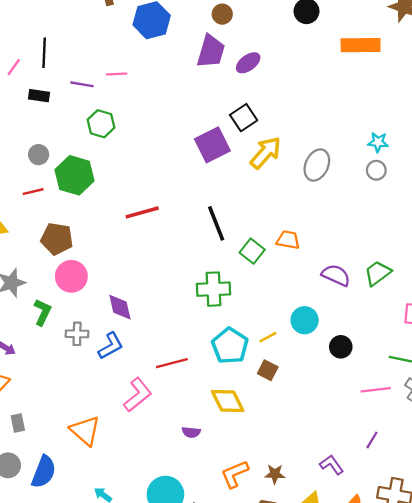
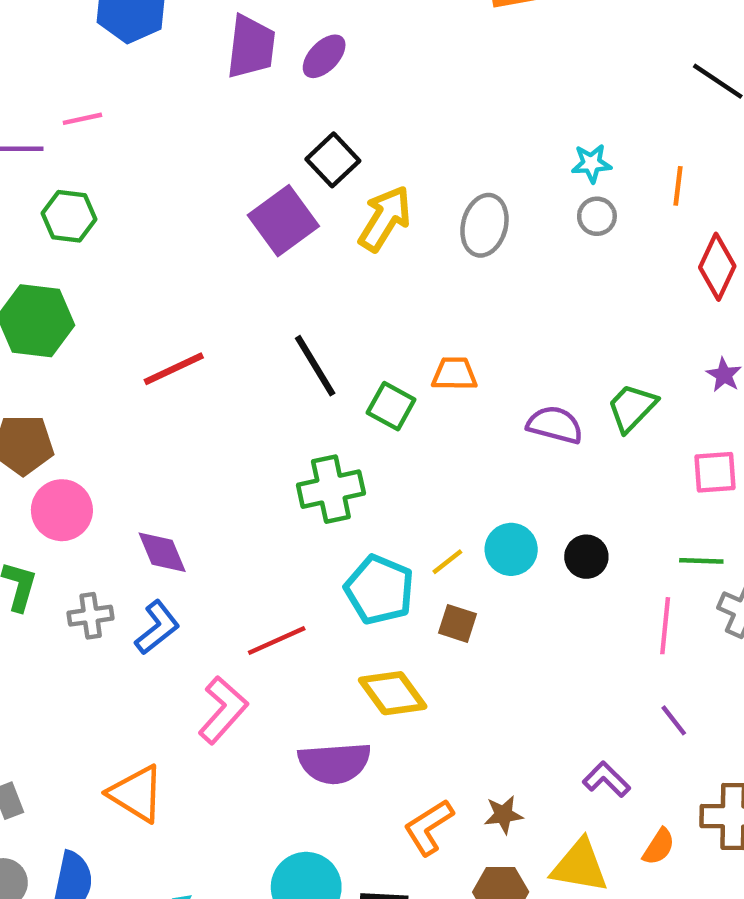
cyan circle: (305, 320) -> (511, 549), moved
pink line: (376, 390) -> (665, 626), turned -68
purple semicircle: (191, 432) -> (334, 763), size x2.0
purple line: (372, 440) -> (674, 720), turned -60

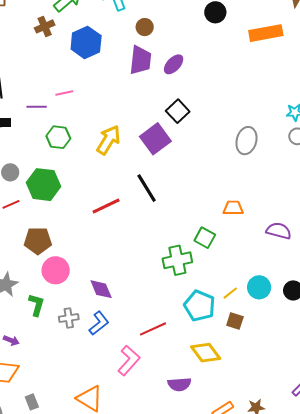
yellow arrow: (385, 218) -> (108, 140), moved
black line: (315, 366) -> (147, 188), moved
green square: (391, 406) -> (205, 238), moved
purple semicircle: (334, 763) -> (179, 384), size x0.7

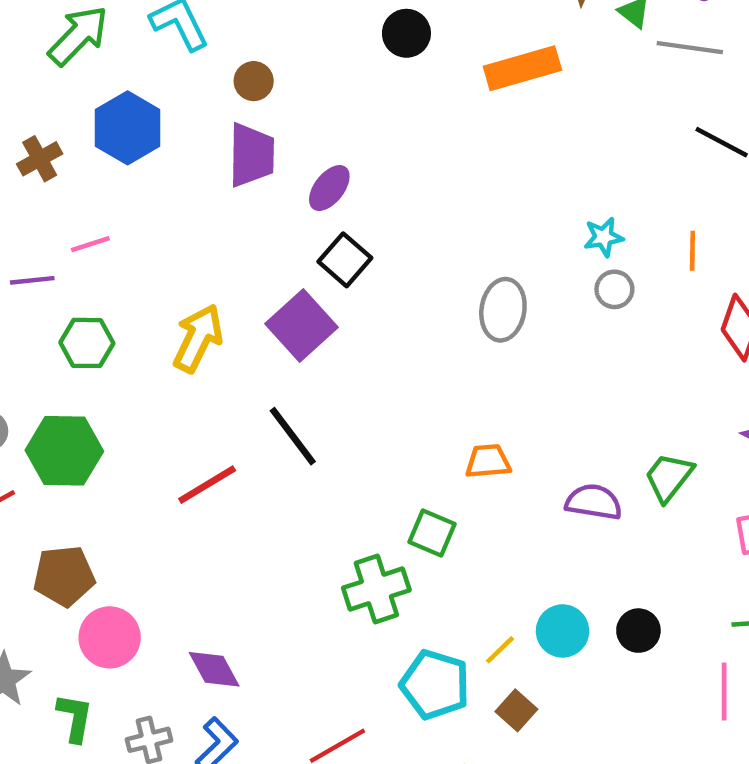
brown cross: (45, 26) -> (40, 159), moved
purple ellipse: (174, 64) -> (329, 188), moved
brown square: (235, 321) -> (516, 710), turned 30

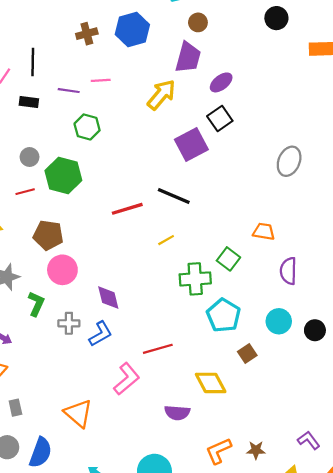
yellow arrow: (198, 338) -> (161, 95), moved
black line: (293, 436) -> (174, 196), turned -44
purple semicircle: (594, 502) -> (288, 271), moved, turned -112
yellow line: (500, 650) -> (166, 240), moved
cyan pentagon: (435, 685) -> (224, 315), moved

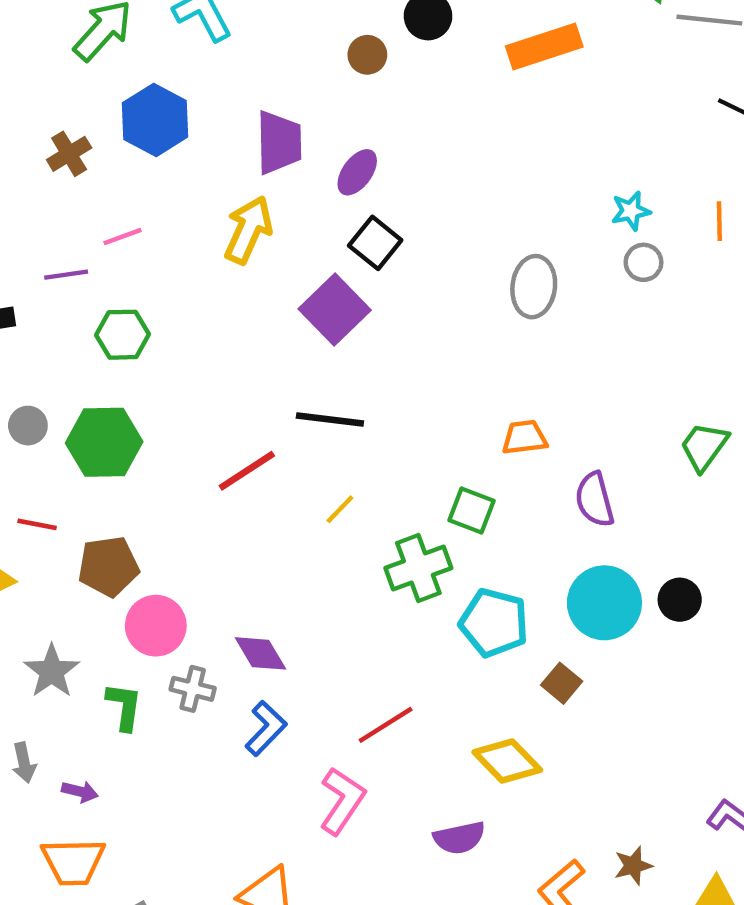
brown circle: (198, 22) -> (367, 55), moved
red line: (25, 192) -> (37, 524), moved, turned 42
cyan circle: (279, 321) -> (604, 603), size x1.4
gray cross: (69, 323) -> (193, 689), moved, turned 30

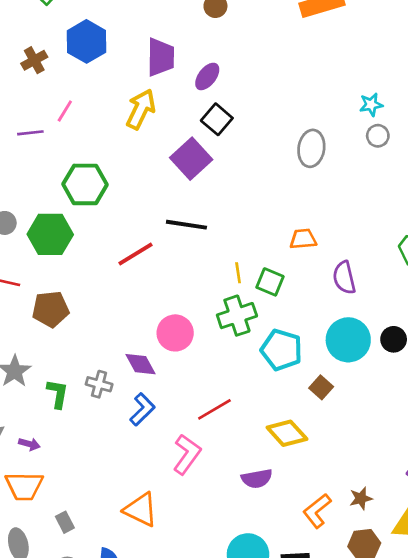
pink line: (122, 237) -> (65, 111), turned -40
green hexagon: (123, 335) -> (85, 184), moved, size x1.4
yellow line: (340, 509) -> (238, 273), moved, turned -54
pink circle: (156, 626) -> (175, 333), moved

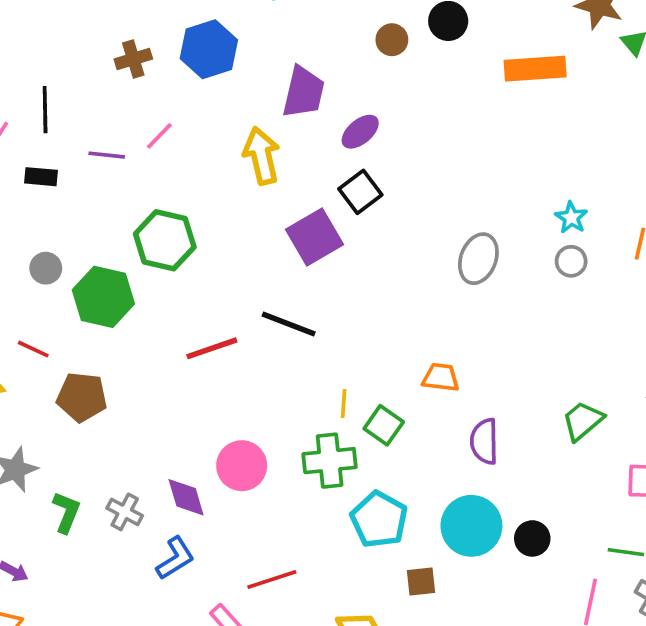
cyan star: (371, 105) -> (571, 218), turned 30
yellow arrow: (141, 109) -> (261, 156), turned -51
brown square: (321, 387) -> (421, 582), turned 30

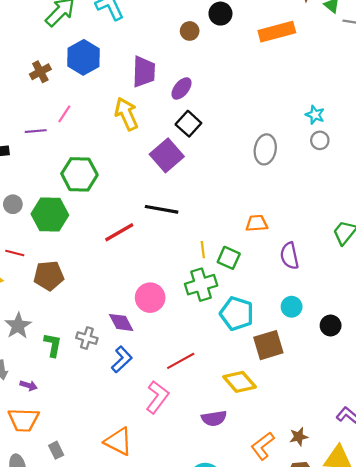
cyan circle: (471, 526) -> (292, 307), size x0.6
black circle: (532, 538) -> (331, 325), moved
brown square: (421, 582) -> (268, 345), size x1.6

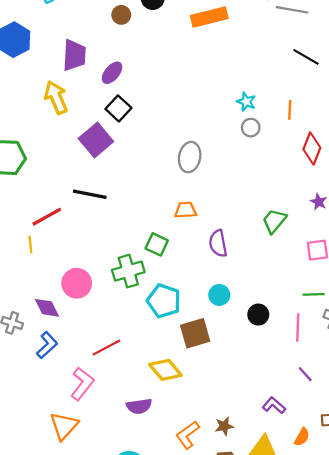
gray ellipse: (265, 149) -> (190, 157), moved
yellow line: (203, 250) -> (30, 244), moved
orange triangle: (118, 441) -> (64, 426), moved, turned 44

